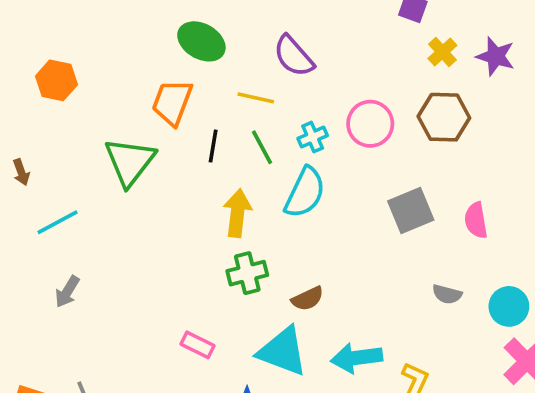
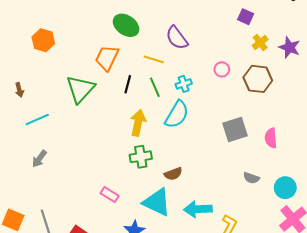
pink circle: (370, 124) -> (222, 69), moved, size x0.6

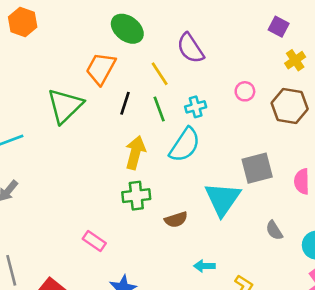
orange hexagon: (43, 40) -> (23, 22), moved
yellow line: (154, 59) -> (160, 74), turned 36
gray semicircle: (251, 178) -> (274, 230), turned 35
cyan triangle: (157, 202) -> (223, 199), moved, turned 36
cyan arrow: (198, 209) -> (204, 266), size x0.6

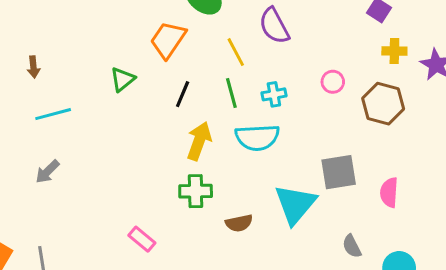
yellow cross: (295, 60) -> (394, 51), turned 30
black line: (125, 103) -> (183, 94), moved
green triangle: (65, 106) -> (123, 79), size x0.6
cyan semicircle: (185, 145) -> (257, 137), turned 48

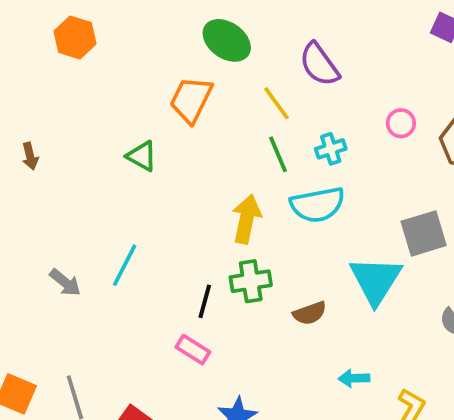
green triangle: (123, 79) -> (142, 156), turned -44
black line: (183, 94) -> (205, 301), moved
cyan line: (53, 114) -> (125, 265), moved, turned -40
gray arrow: (47, 172) -> (65, 282), turned -88

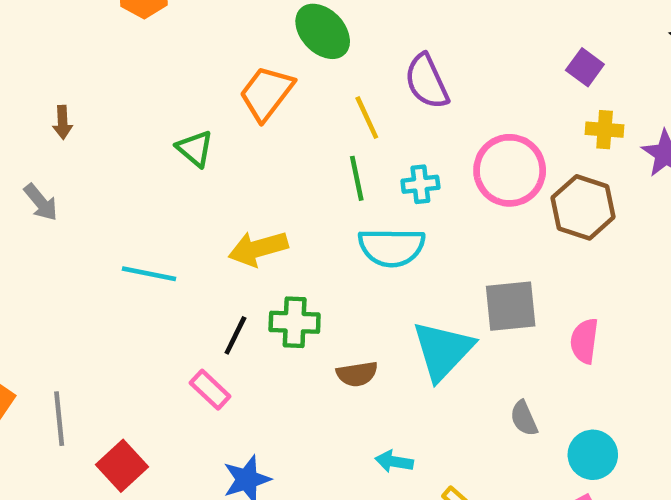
pink circle: (401, 123) -> (510, 170), size x2.0
yellow arrow: (246, 219) -> (258, 249), moved, turned -129
cyan line: (125, 265) -> (149, 274), turned 63
gray arrow: (65, 282) -> (41, 202), moved

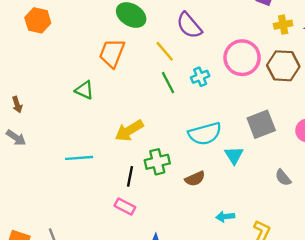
brown arrow: (63, 122) -> (17, 105), moved
cyan semicircle: (392, 247) -> (205, 134), moved
cyan triangle: (443, 350) -> (234, 155), size x0.6

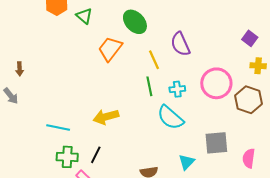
green triangle: (84, 90) -> (84, 16), moved
cyan semicircle: (205, 134) -> (170, 117), moved, turned 40
green cross: (157, 162) -> (67, 157), moved

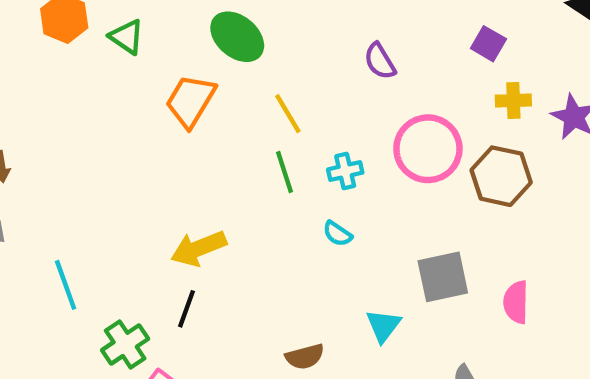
purple semicircle: (180, 44) -> (380, 61), moved, size x0.7
cyan semicircle: (170, 117) -> (337, 234), size x0.5
cyan line: (58, 127) -> (66, 285), moved, turned 65
black line: (96, 155) -> (187, 309), moved
green cross: (67, 157) -> (125, 344), turned -30

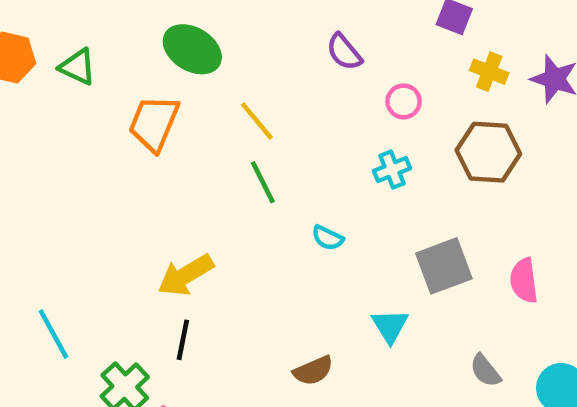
yellow cross: (513, 101) -> (489, 72), turned 32
pink circle: (428, 149) -> (404, 101), moved, size x0.5
cyan cross: (345, 171) -> (392, 170), moved

